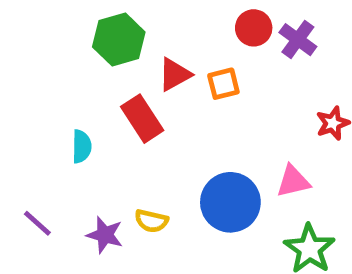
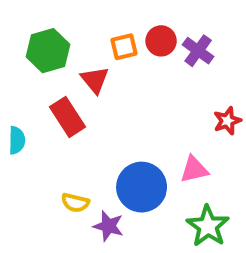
red triangle: (175, 74) -> (95, 80), turned -40
orange square: (223, 84) -> (124, 47), moved
purple star: (105, 235) -> (108, 226), moved

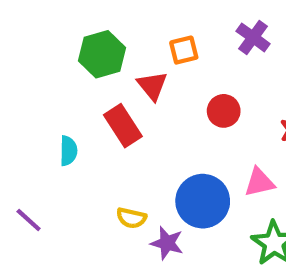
red circle: (161, 41) -> (224, 111), moved
purple cross: (198, 51) -> (253, 37), moved

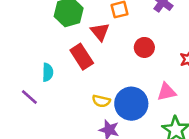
yellow semicircle: (131, 218) -> (101, 101), moved
purple line: (29, 220) -> (29, 97), moved

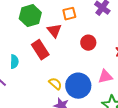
yellow semicircle: (101, 101) -> (55, 84), turned -152

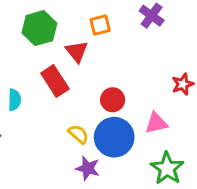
red circle: (88, 43) -> (113, 100), moved

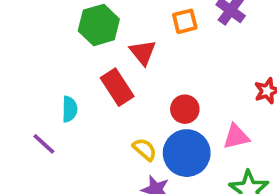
orange square: (100, 25) -> (185, 21), moved

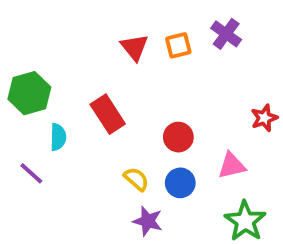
green hexagon: (99, 25) -> (29, 93), moved
red triangle: (143, 52) -> (134, 47), moved
blue circle: (187, 153) -> (180, 183), size x0.6

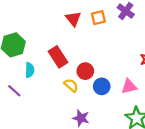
red circle: (178, 137) -> (85, 71), moved
yellow semicircle: (136, 179) -> (71, 85), moved
blue circle: (180, 183) -> (102, 86), moved

